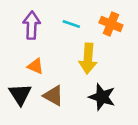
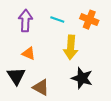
brown triangle: (53, 96) -> (41, 87), moved

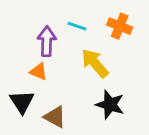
purple arrow: (25, 21) -> (47, 41), moved
yellow arrow: (71, 47) -> (95, 63), turned 135

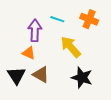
brown triangle: (55, 117) -> (41, 74), moved

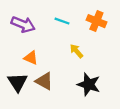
purple arrow: (35, 30) -> (23, 24), moved, turned 110
yellow arrow: (71, 47) -> (76, 51), size x0.6

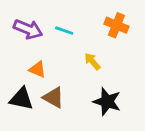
cyan line: (62, 21) -> (64, 31), moved
black triangle: (18, 82) -> (21, 99), turned -45

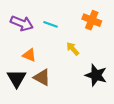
black triangle: (21, 99) -> (17, 78), turned 48
black star: (107, 102) -> (96, 75), moved

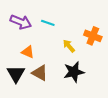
orange cross: (92, 20) -> (93, 36), moved
black star: (96, 75) -> (74, 72), moved, turned -30

